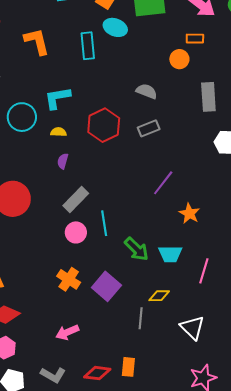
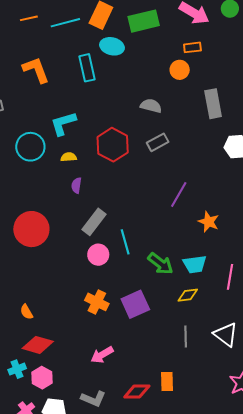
purple square: (106, 286) -> (135, 304), turned 32
yellow diamond: (159, 296) -> (188, 295), moved
gray line: (141, 318) -> (186, 336), moved

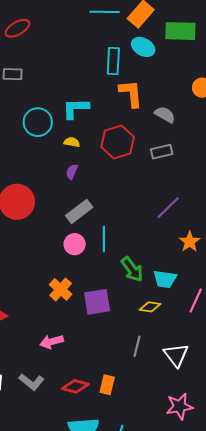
orange L-shape: (36, 70) -> (131, 94), moved

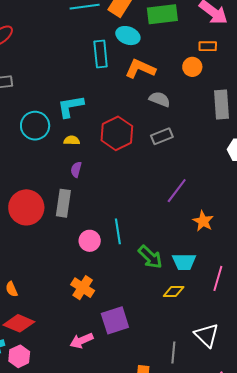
orange L-shape: (131, 94) -> (140, 69), moved, turned -52
gray rectangle: (79, 211) -> (63, 203), moved, turned -36
purple square: (97, 302) -> (115, 320), moved
gray line: (137, 346) -> (173, 353), moved

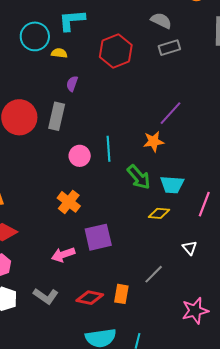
gray rectangle: (162, 136) -> (169, 48), moved
yellow semicircle: (72, 140) -> (59, 53), moved
orange star: (203, 221) -> (154, 141), moved, turned 30
white triangle: (207, 335) -> (190, 248), moved, size x0.6
gray line: (173, 353) -> (154, 274), turned 35

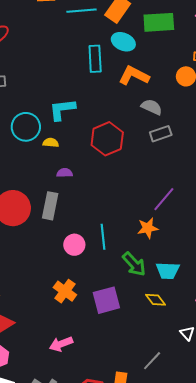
purple semicircle: (72, 84) -> (65, 173), turned 70
yellow diamond: (159, 213) -> (156, 300), turned 50
purple square: (98, 237) -> (106, 300), moved

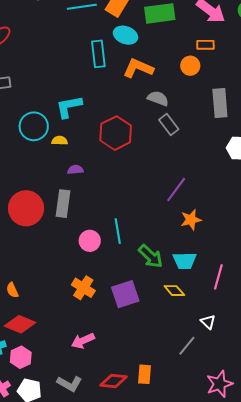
gray rectangle: (161, 134) -> (169, 124), turned 75
orange star: (148, 228) -> (191, 220), moved
gray line: (152, 361) -> (187, 346), moved

